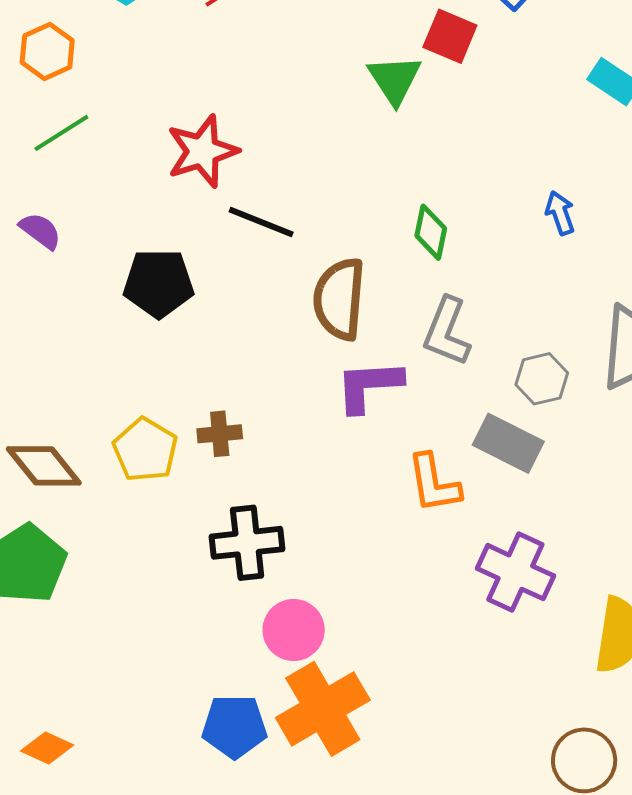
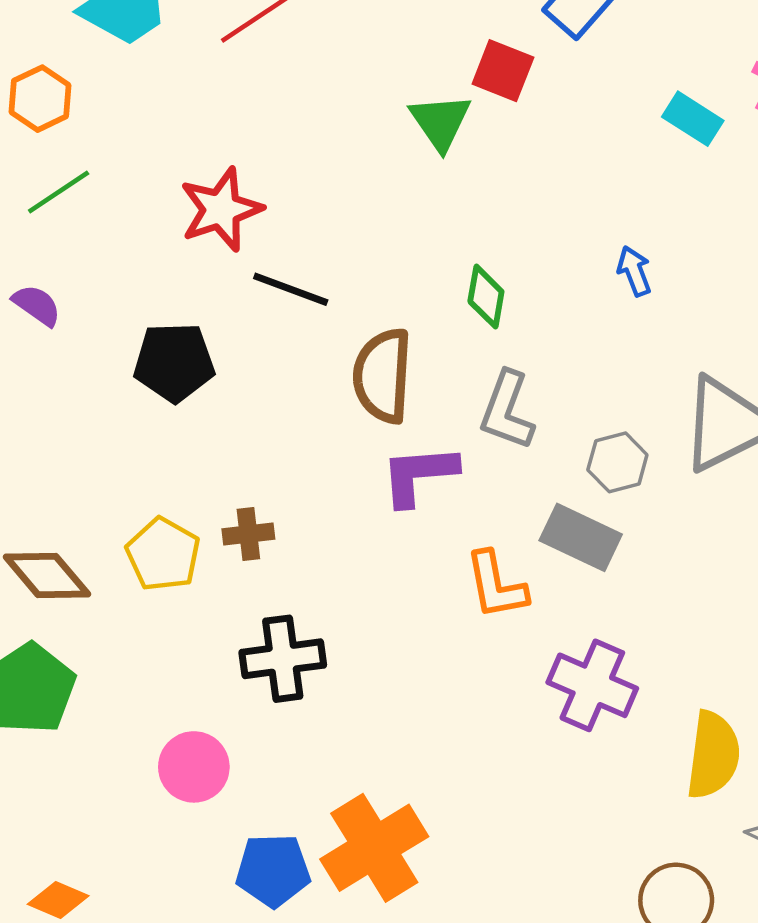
pink circle: (294, 630) -> (194, 767), moved

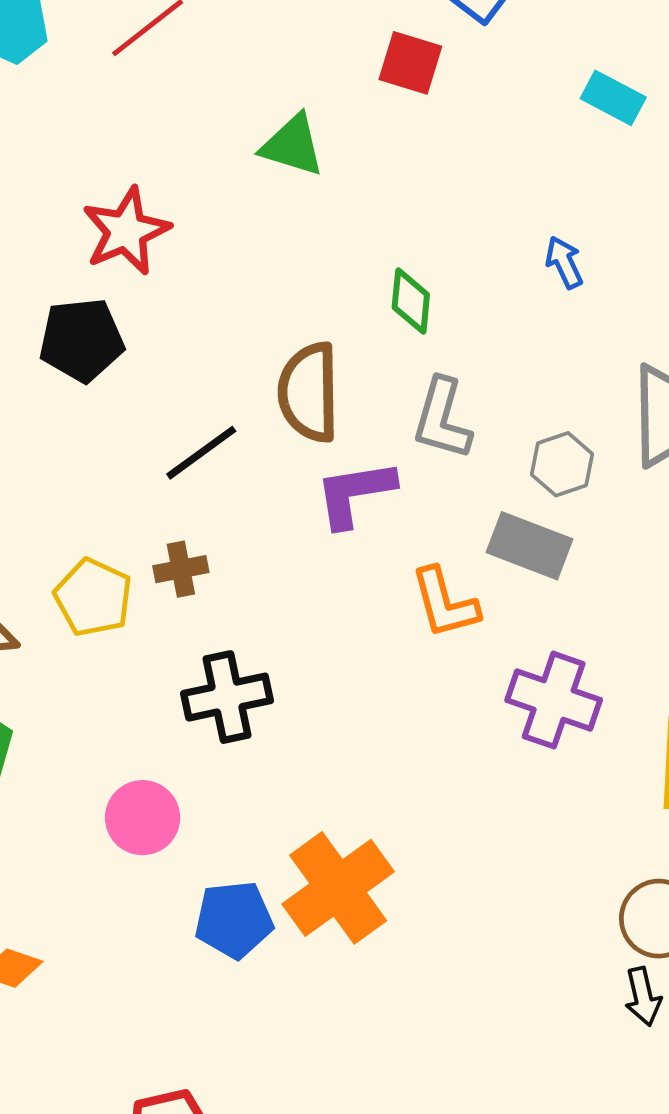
green triangle: (440, 122) -> (292, 145), moved, turned -34
black line: (291, 289) -> (201, 453), moved, turned -52
black pentagon: (174, 362) -> (82, 340), moved

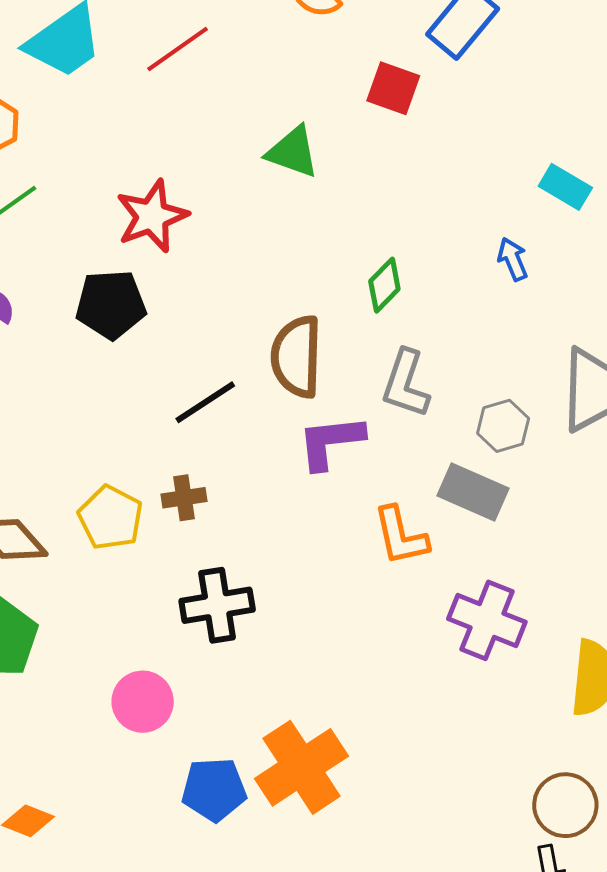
cyan rectangle: (613, 98) -> (565, 187), moved
green diamond: (411, 301) -> (384, 285), turned 36

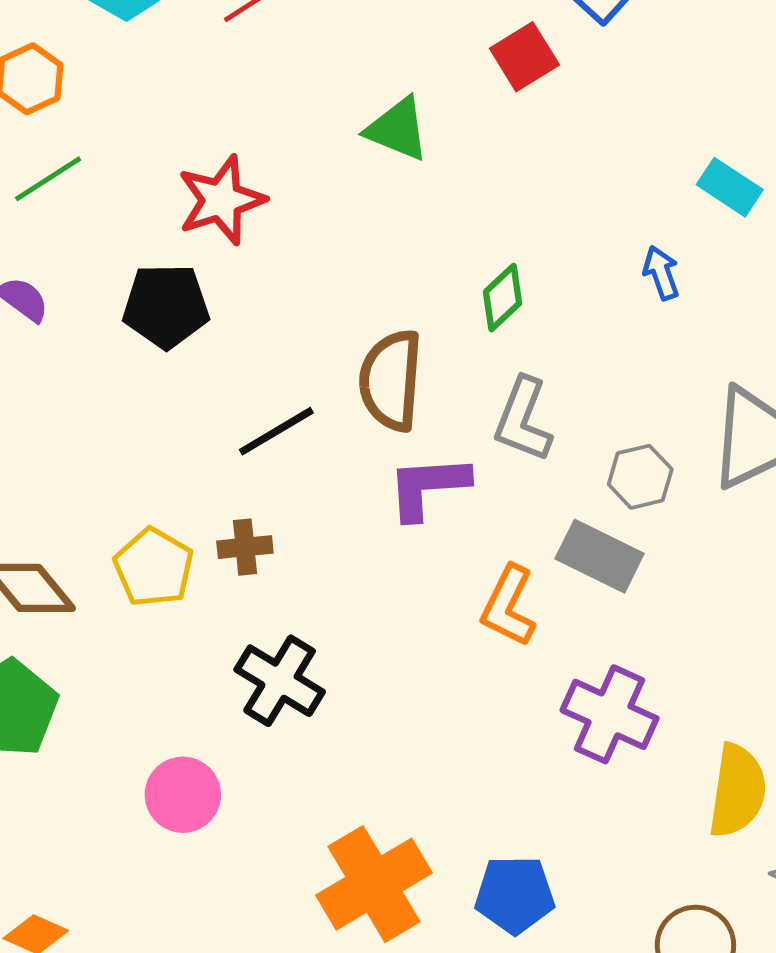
red square: (393, 88) -> (524, 57), turned 36
orange L-shape: (401, 536) -> (508, 606), turned 36
black cross: (217, 605) -> (280, 681), turned 38
blue pentagon: (214, 789) -> (515, 895), moved

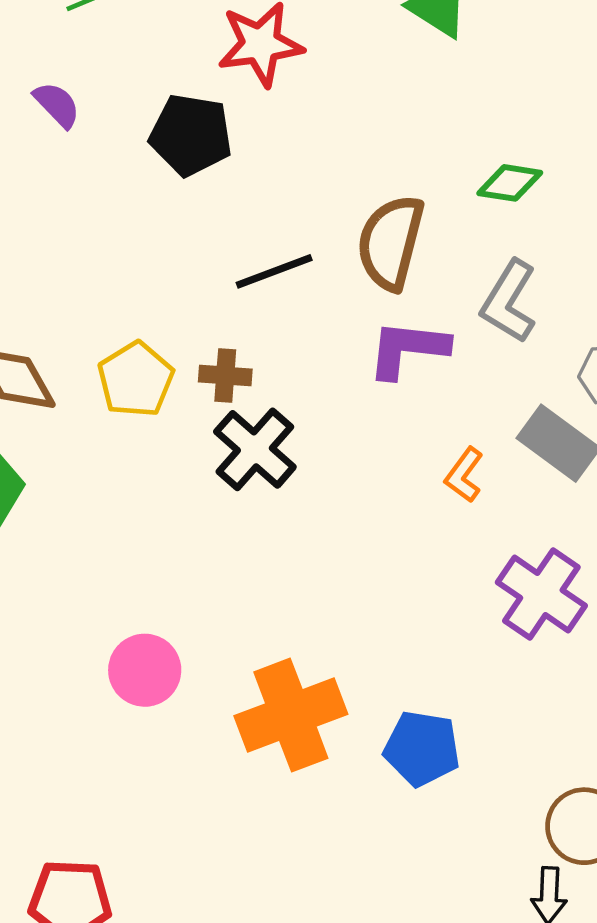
green diamond: (503, 298) -> (510, 183), turned 42
orange L-shape: (508, 606) -> (464, 475), size x0.7
black cross: (280, 681) -> (255, 449), moved
pink circle: (183, 795) -> (145, 670), moved

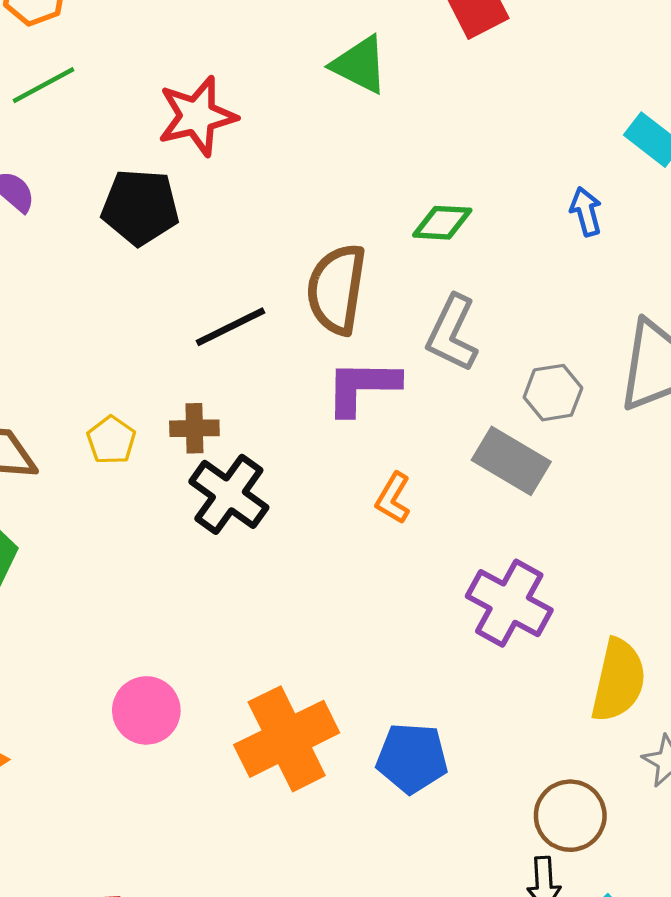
yellow pentagon: (136, 379) -> (111, 440), size x0.7
orange L-shape: (464, 475) -> (393, 498), moved

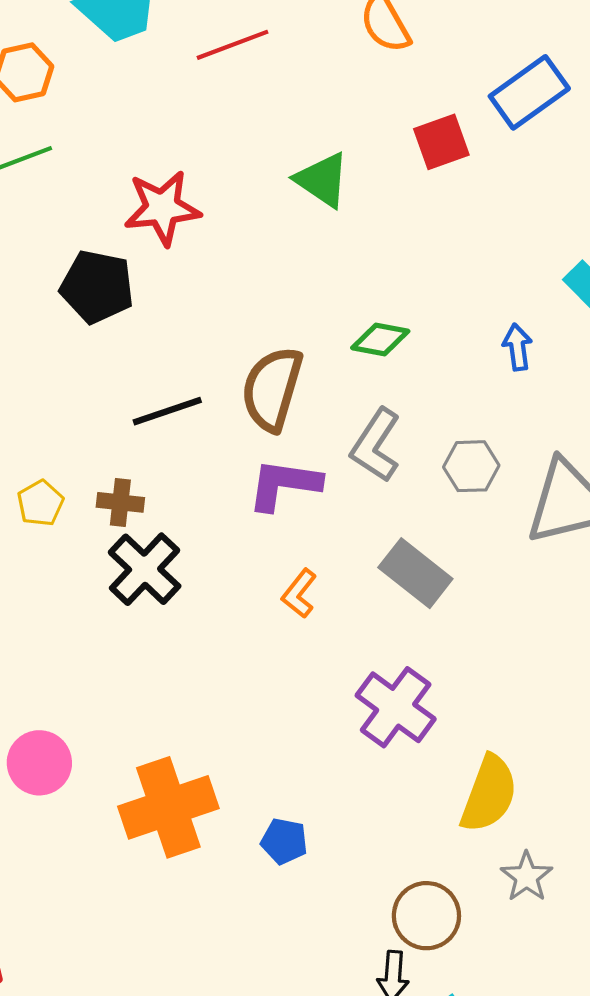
gray hexagon: (553, 393) -> (471, 466), moved
blue pentagon: (412, 758) -> (284, 841), size x0.7

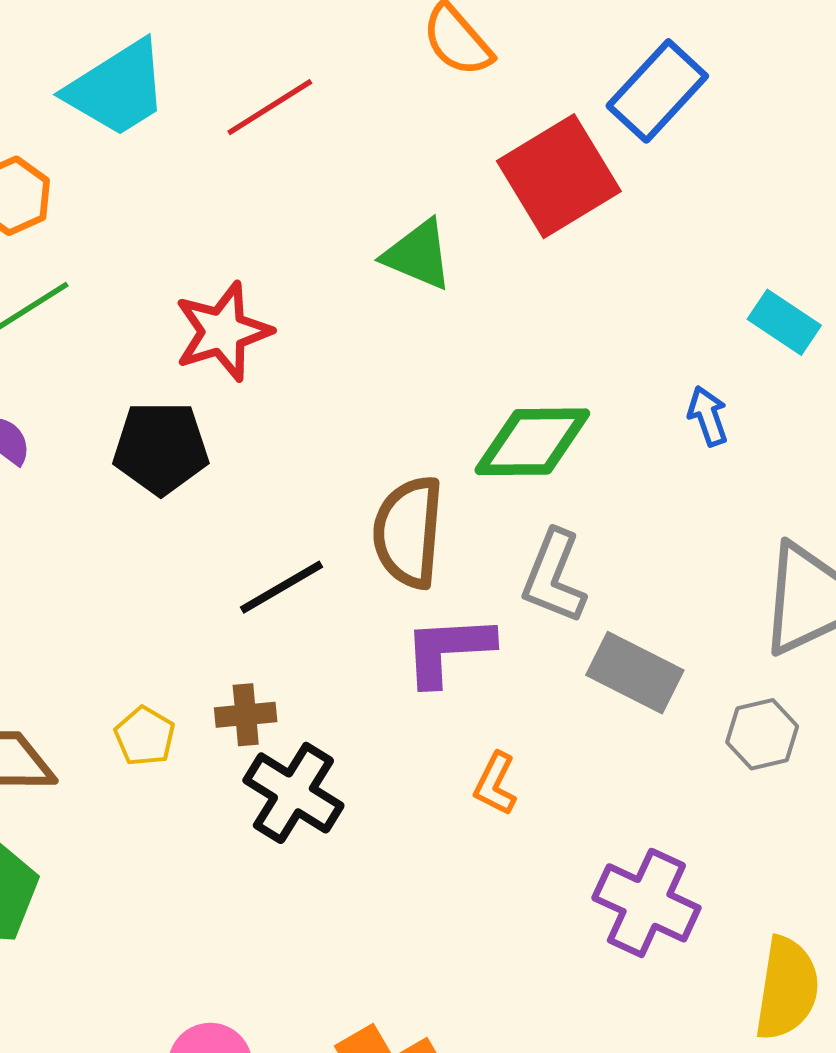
red square: (441, 142) -> (559, 176), size x1.6
green diamond: (380, 339) -> (532, 442), size x1.6
gray hexagon: (471, 466) -> (762, 734), moved
gray rectangle: (415, 573) -> (635, 673), moved

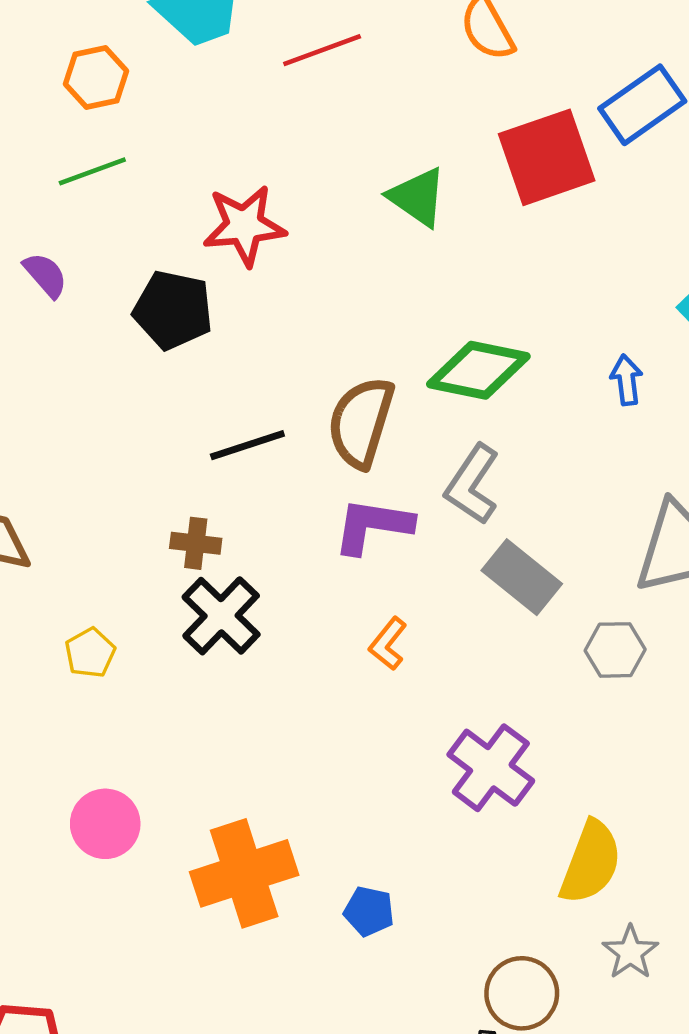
yellow pentagon: (145, 736) -> (90, 653), moved

